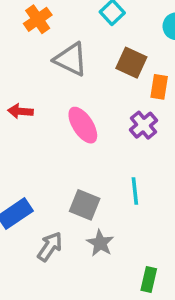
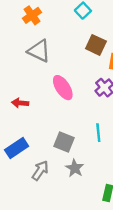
gray triangle: (71, 59) -> (39, 51), moved
red arrow: (20, 111) -> (20, 103), moved

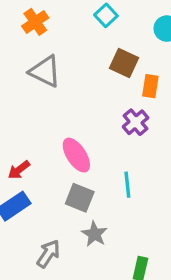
pink ellipse: (63, 88) -> (76, 155), moved
red arrow: (20, 103) -> (19, 170), moved, turned -42
gray arrow: (40, 170) -> (48, 254), moved

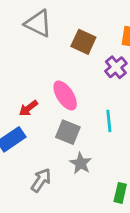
brown square: (124, 63) -> (83, 42), moved
red arrow: (19, 170) -> (28, 108), moved

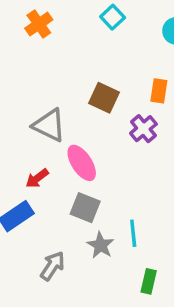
gray triangle: (38, 23) -> (49, 125), moved
cyan line: (109, 121) -> (133, 233), moved

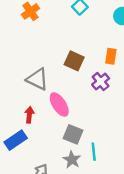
red arrow: (37, 178) -> (29, 115), turned 133
gray square: (85, 208) -> (73, 134), moved

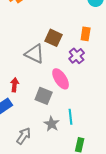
gray triangle: (37, 79) -> (35, 54), moved
pink ellipse: (59, 104) -> (61, 79), moved
gray square: (73, 134) -> (44, 96), moved

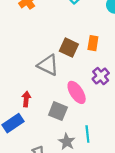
orange rectangle: (86, 34) -> (93, 43), moved
purple cross: (77, 56) -> (101, 76), moved

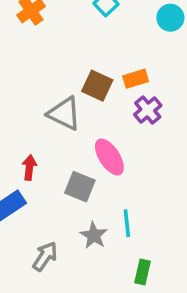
orange rectangle: (93, 43) -> (136, 79), turned 64
purple cross: (101, 76) -> (148, 110), moved

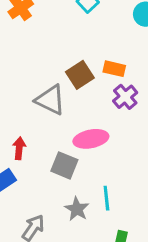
orange rectangle: (136, 79) -> (114, 69), turned 30
brown square: (97, 86) -> (80, 75), turned 32
pink ellipse: (109, 157) -> (91, 139), turned -68

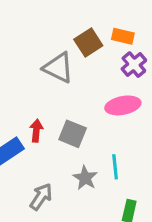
pink ellipse: (91, 139) -> (123, 105), moved
red arrow: (19, 148) -> (36, 131), moved

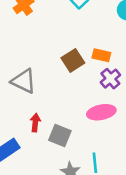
gray triangle: (58, 68) -> (24, 81), moved
red arrow: (36, 131) -> (35, 123), moved

